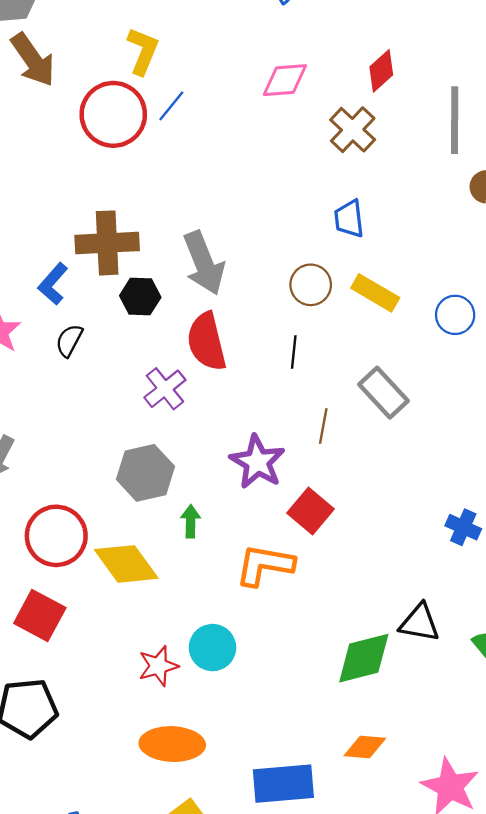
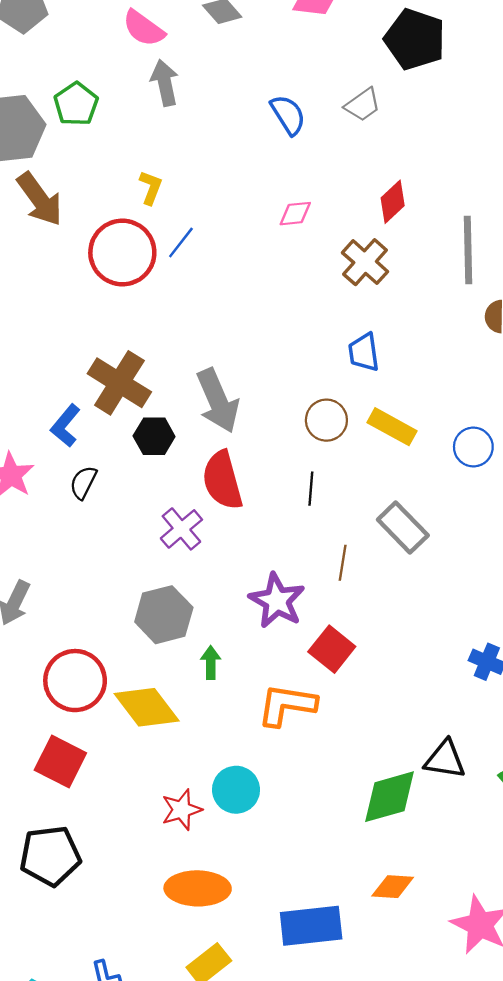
yellow L-shape: (143, 51) -> (151, 188), size x0.7
pink diamond: (285, 80) -> (295, 214), size x0.7
brown cross: (107, 243) -> (119, 383), turned 36

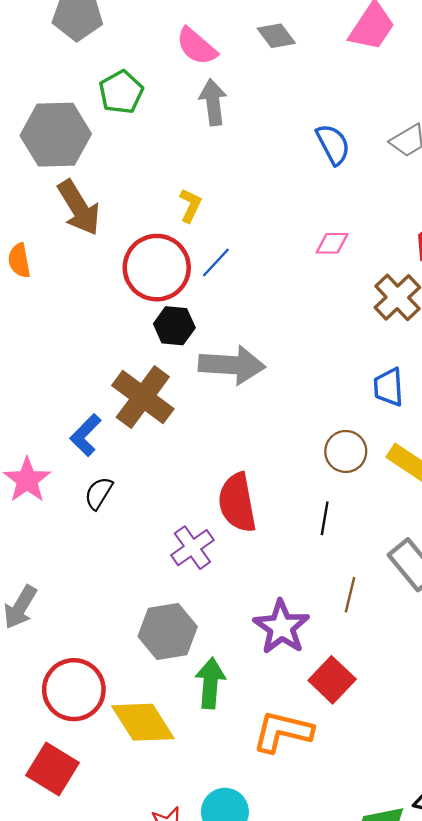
green pentagon: (76, 104) -> (121, 92), moved
gray arrow: (218, 401) -> (232, 365), moved, turned -68
black hexagon: (154, 436) -> (174, 326), moved
green arrow: (211, 663) -> (210, 683), size x1.5

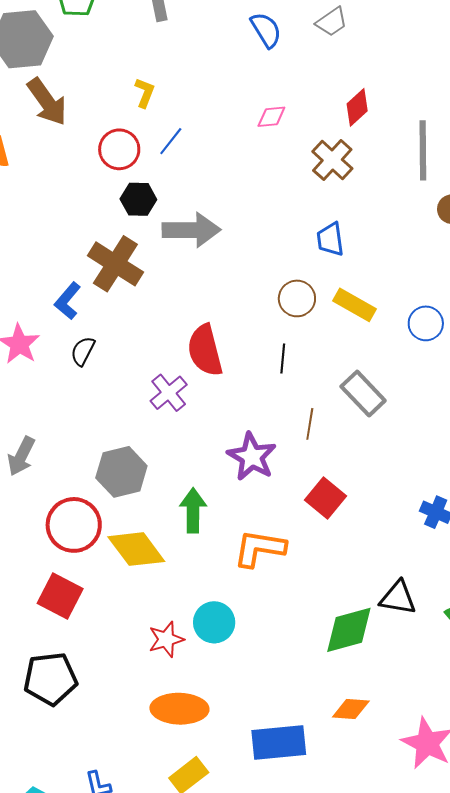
red circle: (157, 268) -> (119, 149), size x0.7
gray hexagon: (168, 631) -> (121, 472), moved
red square: (332, 680) -> (326, 498), moved

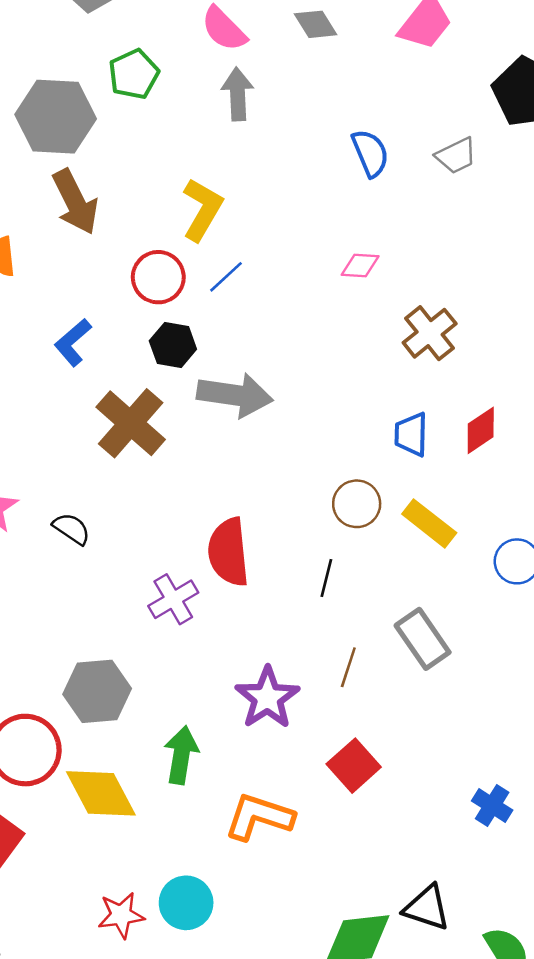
yellow L-shape: (145, 93) -> (202, 209), size x1.6
red diamond: (357, 107) -> (481, 430), moved
blue L-shape: (68, 301) -> (73, 342), moved
black semicircle: (83, 351) -> (71, 529), turned 88

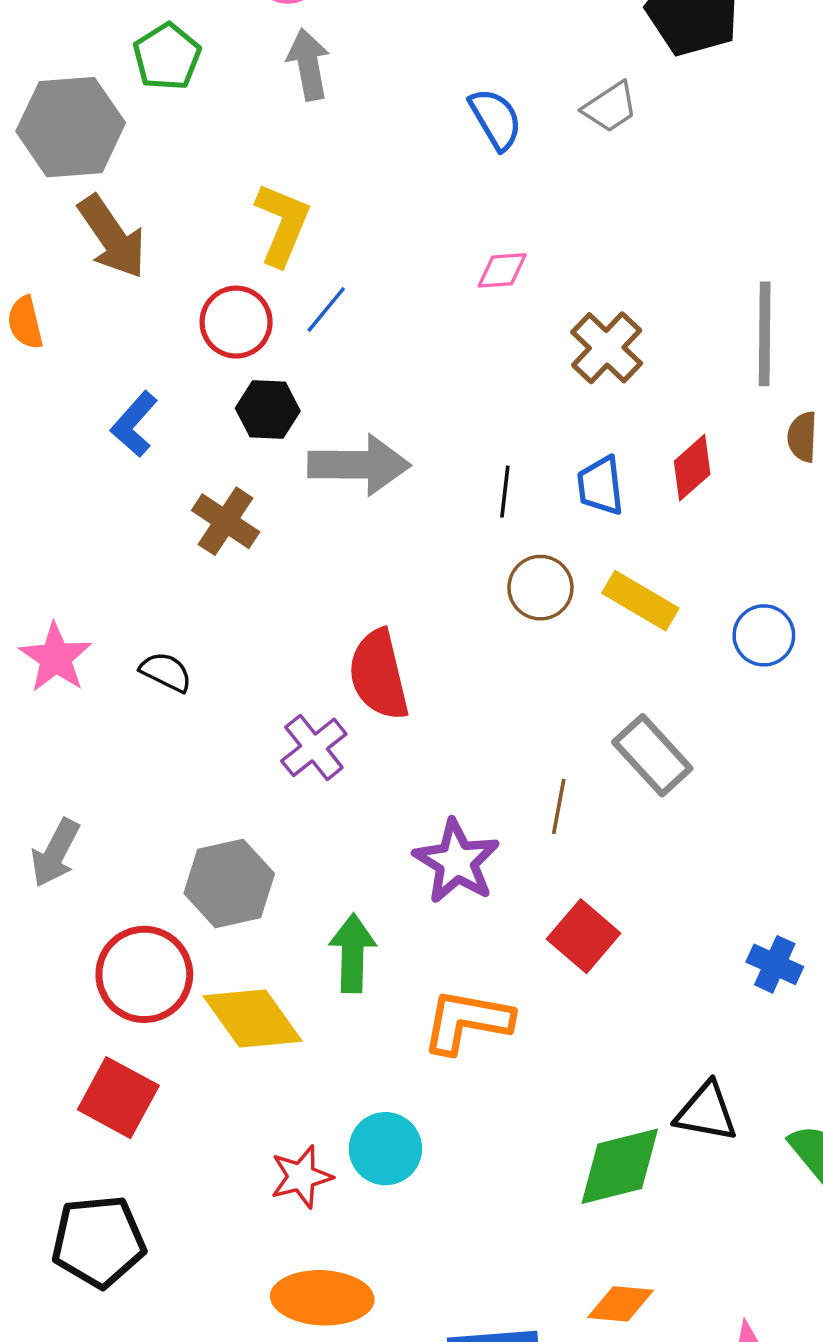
brown cross: (131, 423) -> (226, 521), size x0.7
black line: (326, 578) -> (505, 492), moved

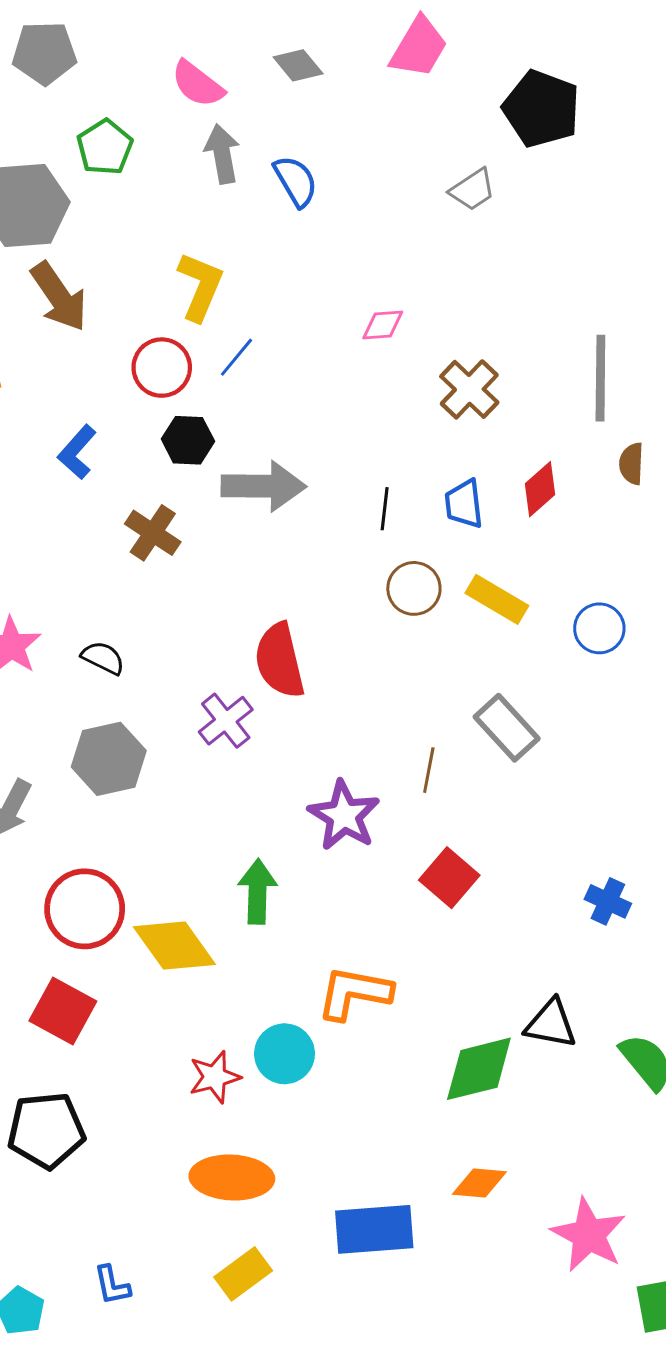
blue semicircle: (496, 119) -> (296, 181), moved
gray hexagon: (229, 884) -> (109, 759), moved
orange L-shape: (467, 1021) -> (354, 993), moved

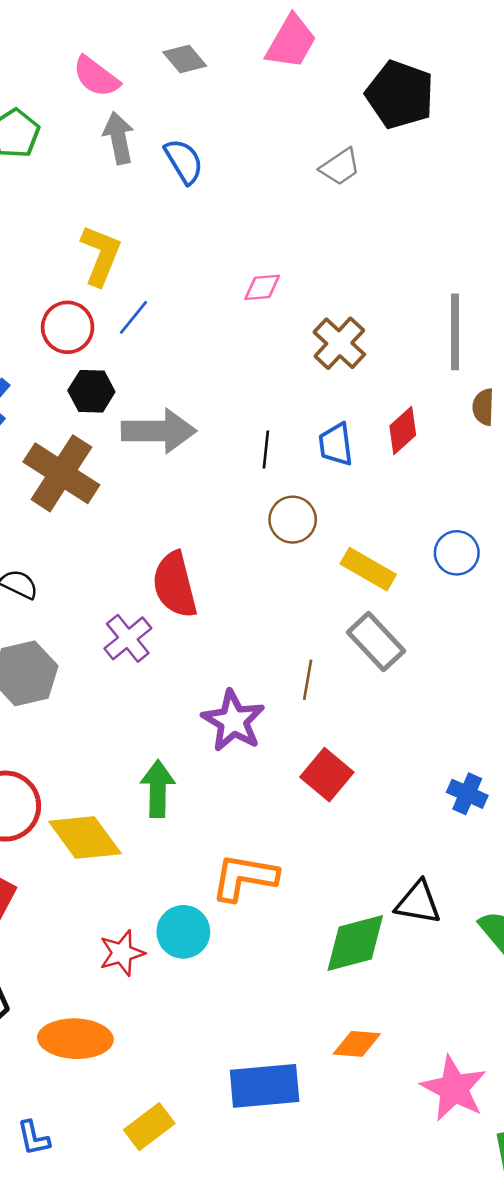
brown cross: (153, 533) -> (61, 473), size x1.5
yellow rectangle: (497, 599) -> (368, 569), moved
orange ellipse: (232, 1177) -> (75, 1039), moved

